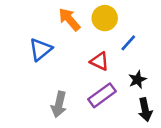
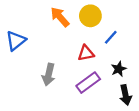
blue triangle: (41, 49) -> (16, 41), moved
red triangle: (99, 61) -> (86, 53), turned -36
gray arrow: (59, 104) -> (49, 75), moved

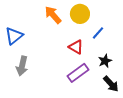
red triangle: (86, 53) -> (76, 47), turned 42
gray arrow: (49, 75) -> (22, 66), moved
black arrow: (125, 95) -> (111, 84), turned -30

